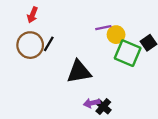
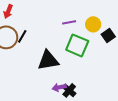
yellow circle: (116, 35) -> (93, 24), moved
green square: (128, 53) -> (77, 45), moved

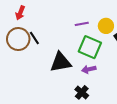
black line: (22, 36) -> (34, 38), turned -64
purple arrow: (59, 87) -> (89, 69), moved

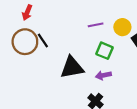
green square: (90, 47) -> (104, 51), size x0.7

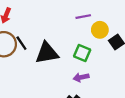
purple line: (96, 25) -> (83, 17), moved
black triangle: (72, 67) -> (47, 53), moved

